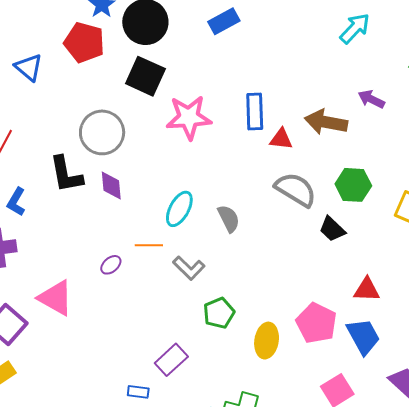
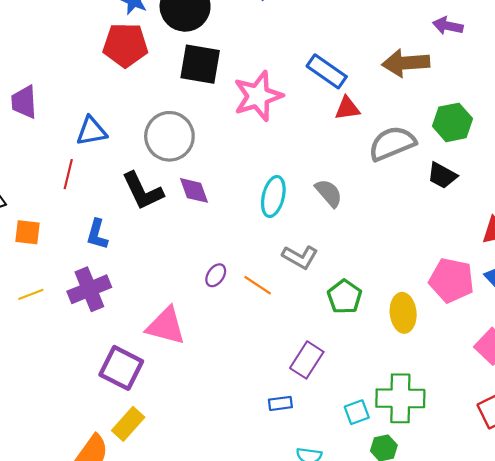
blue triangle: (29, 67) -> (91, 131), moved, turned -36
blue rectangle: (255, 111) -> (327, 71), turned -39
red triangle: (281, 139) -> (347, 108), moved
gray semicircle: (296, 190) -> (392, 143), turned -39
orange line: (149, 245) -> (258, 285), moved, turned 48

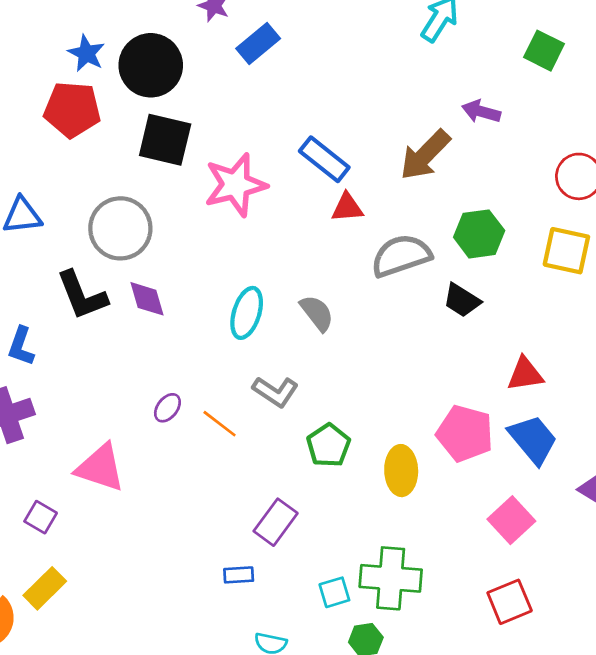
brown arrow: (406, 63) -> (425, 155), turned -45
purple square: (121, 368) -> (41, 517), size x0.6

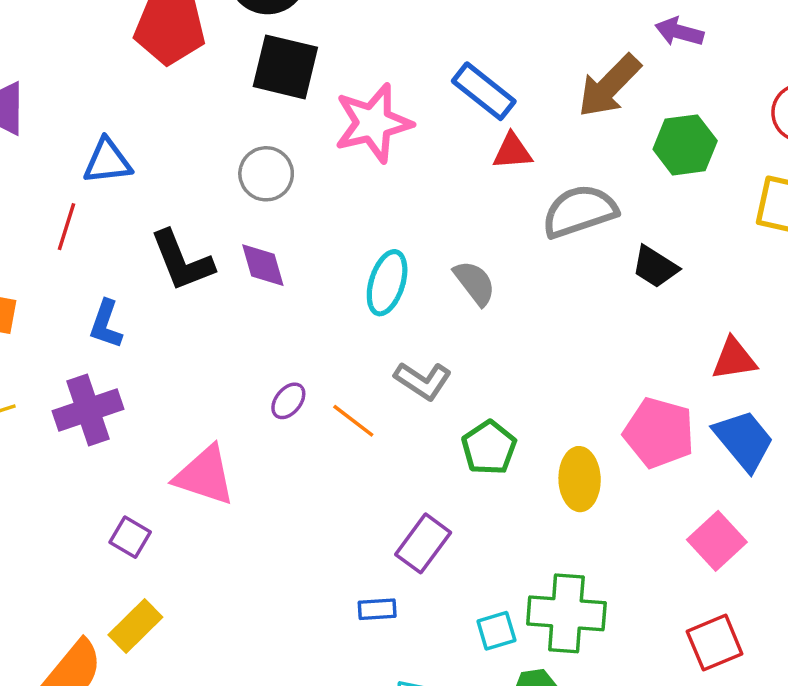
gray circle: (120, 228) -> (266, 174), moved, size x0.7
green hexagon: (479, 234) -> (685, 145), moved

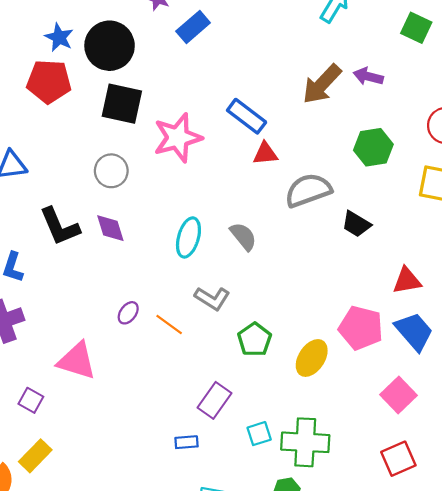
brown arrow: (609, 86) -> (322, 84), moved
yellow ellipse: (580, 479) -> (312, 358), turned 36
cyan square: (496, 631) -> (259, 434), moved

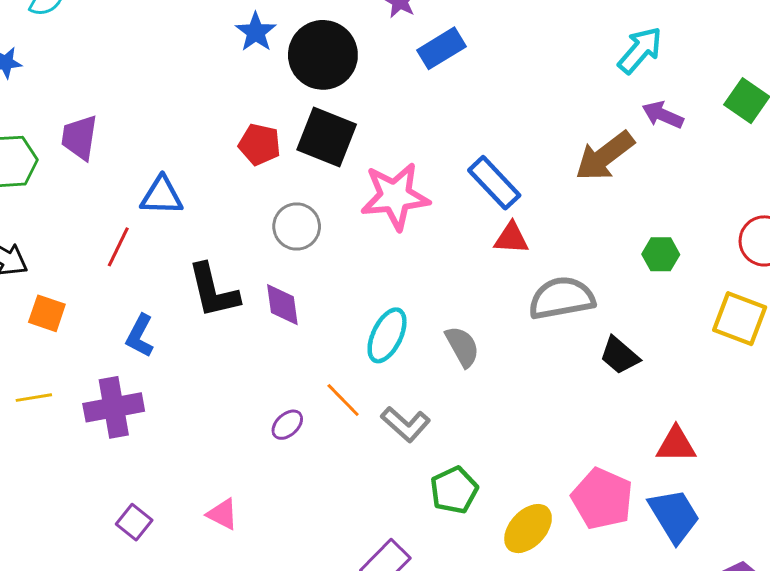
purple arrow: (368, 76) -> (663, 115), moved
red pentagon: (49, 82) -> (260, 144), moved, size x0.7
green hexagon: (373, 147) -> (661, 254), size x0.7
orange line: (169, 324) -> (343, 400), moved
pink triangle: (77, 361) -> (222, 514), moved, size x0.6

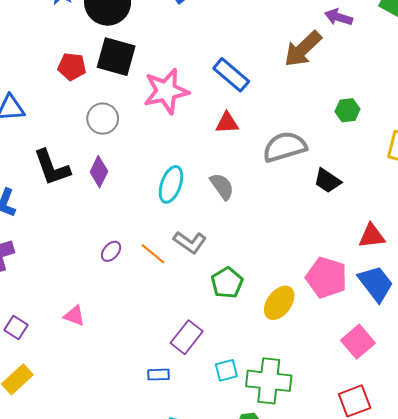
red triangle: (511, 238) -> (227, 123), moved
purple diamond: (282, 305) -> (99, 172), turned 40
orange line: (343, 400) -> (153, 254), moved

